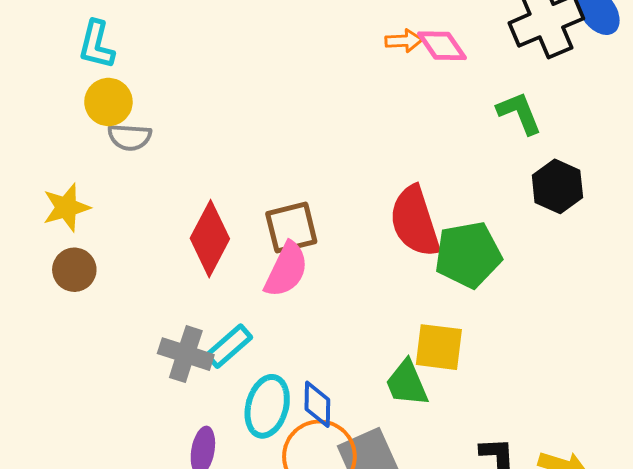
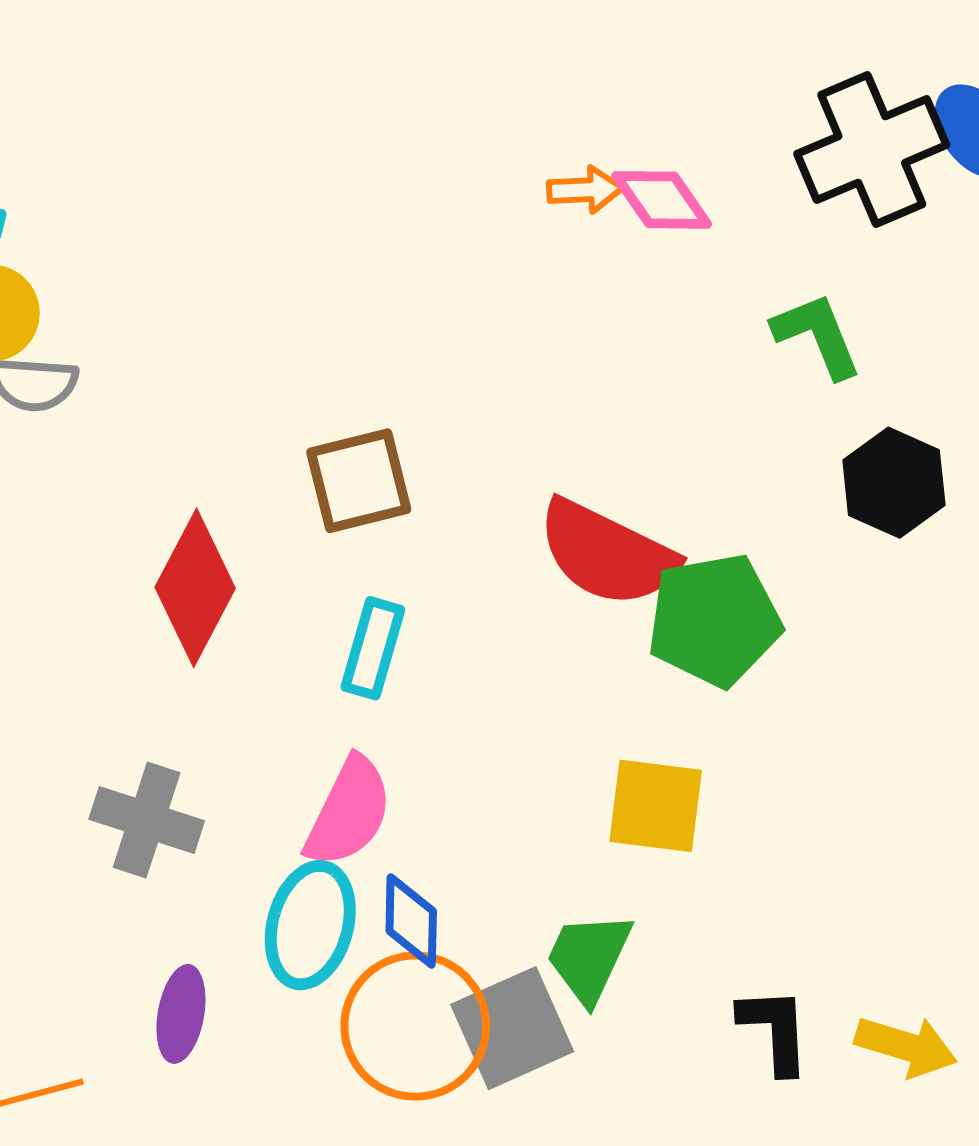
red semicircle: (415, 222) -> (607, 553), turned -46
brown square: (291, 228) -> (359, 481), moved
pink semicircle: (286, 270) -> (349, 812), moved
cyan rectangle: (229, 346) -> (373, 648), moved, turned -33
green trapezoid: (407, 383) -> (589, 957), moved, turned 48

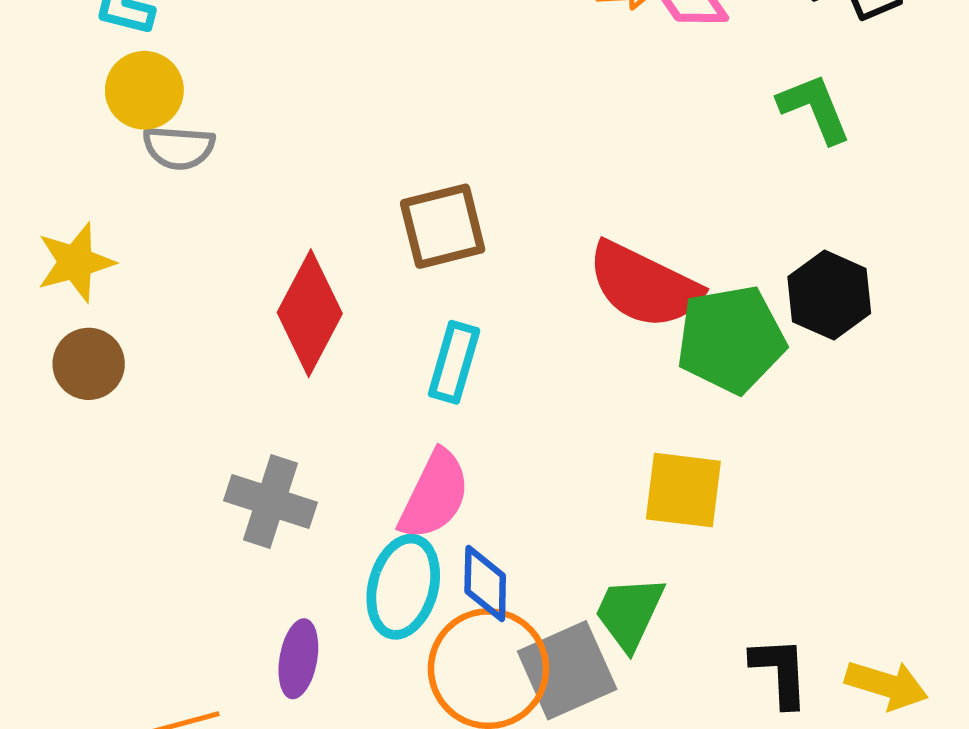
black hexagon: (894, 483) -> (829, 295), moved

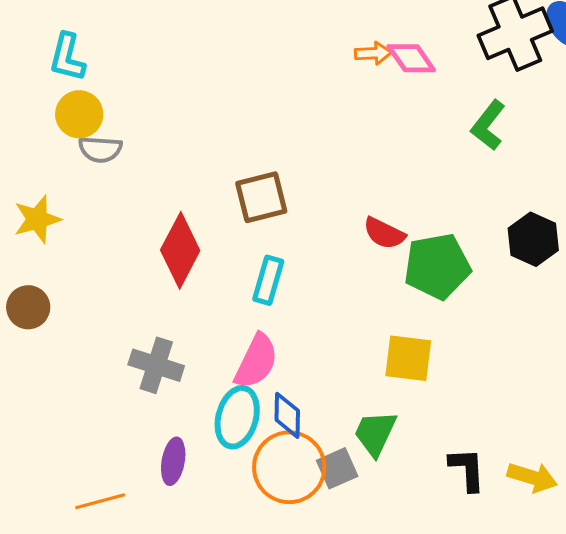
green L-shape: (814, 108) -> (488, 125), turned -120
red semicircle: (644, 285) -> (384, 233), size x0.6
black hexagon: (829, 295) -> (533, 239), moved
brown circle: (89, 364) -> (28, 307), moved
gray square: (567, 670) -> (337, 468), size x0.7

